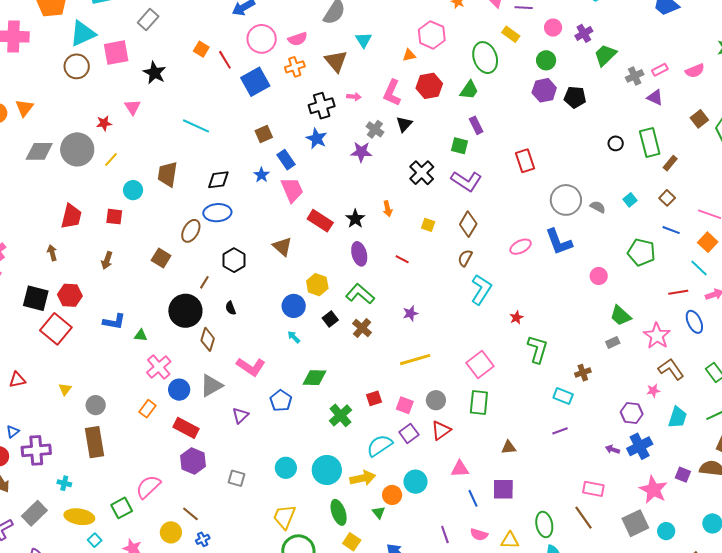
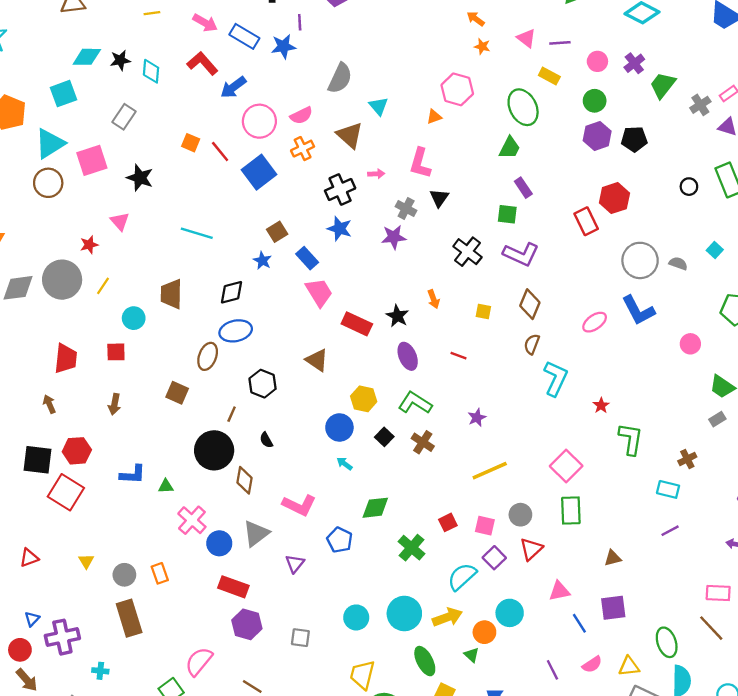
red hexagon: (429, 86) -> (614, 198), moved
blue star: (262, 175) -> (262, 261), moved
orange rectangle: (148, 409) -> (160, 573), moved, turned -48
pink semicircle: (479, 535) -> (592, 664), turned -42

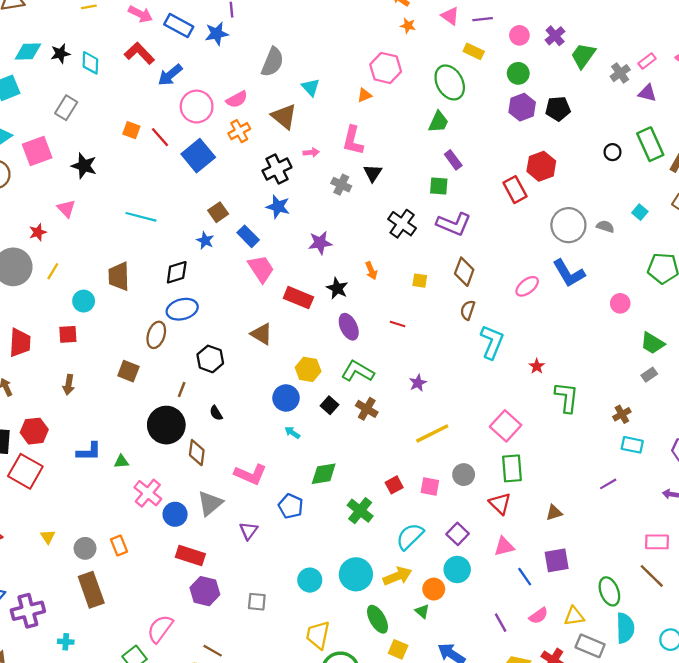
purple star: (394, 237) -> (320, 243), moved
cyan rectangle: (668, 489) -> (632, 445), moved
red triangle: (531, 549) -> (500, 504), moved, turned -30
purple square: (494, 558) -> (458, 534), moved

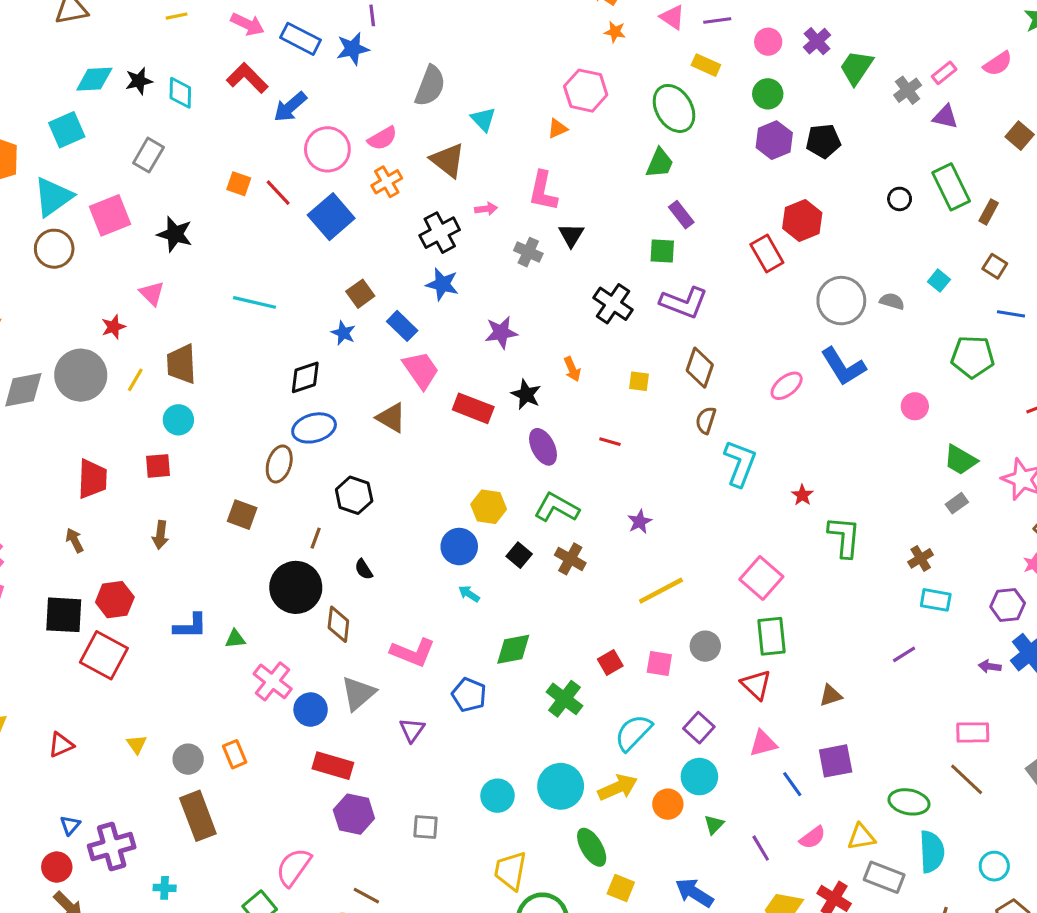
brown trapezoid: (119, 276) -> (181, 364), moved
brown triangle: (262, 334) -> (391, 418), moved
green ellipse: (609, 591) -> (909, 802), turned -56
green triangle: (422, 611) -> (714, 825), moved, turned 35

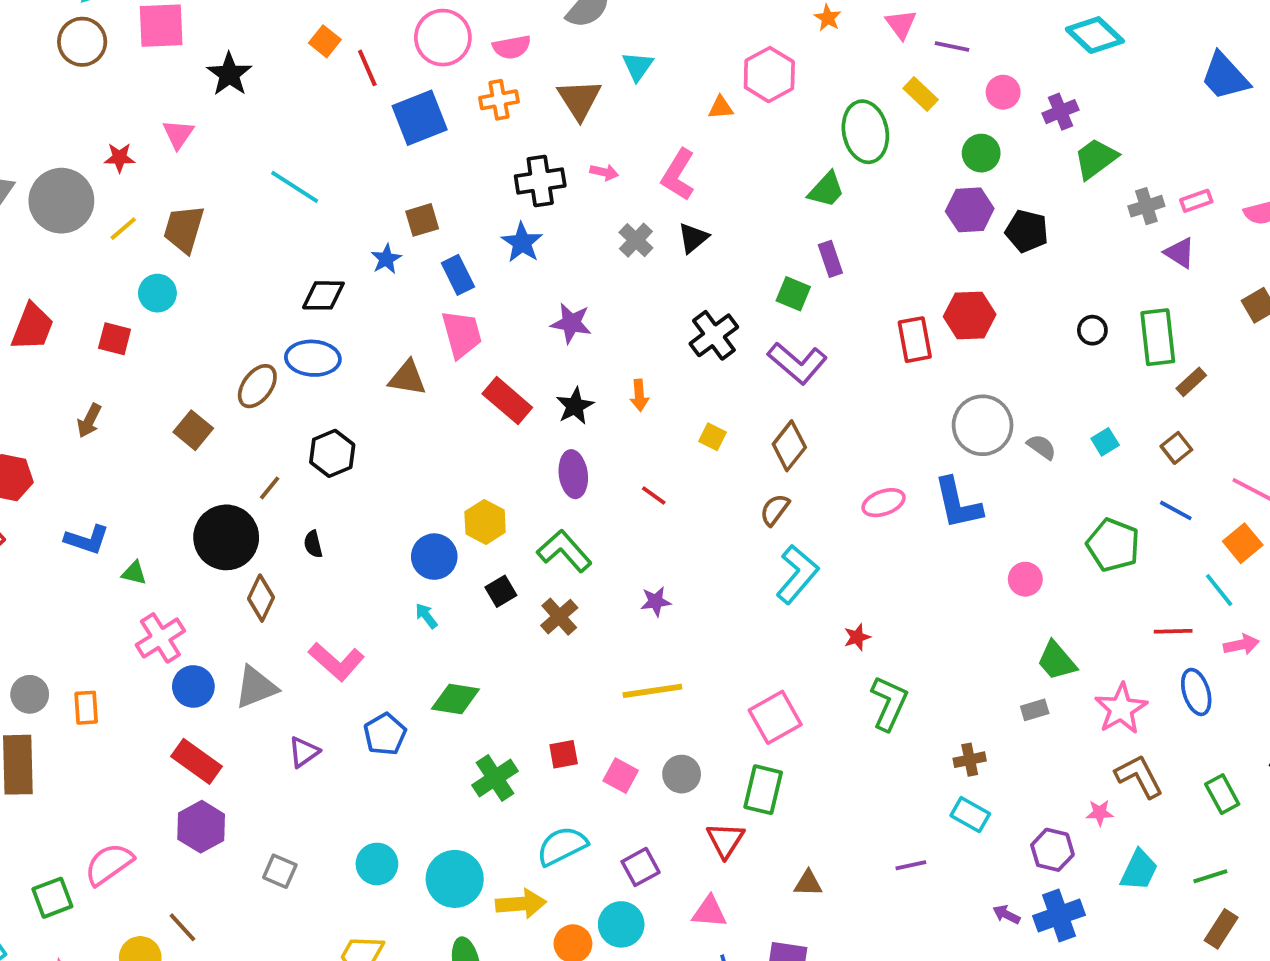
brown triangle: (391, 418) -> (407, 378), turned -40

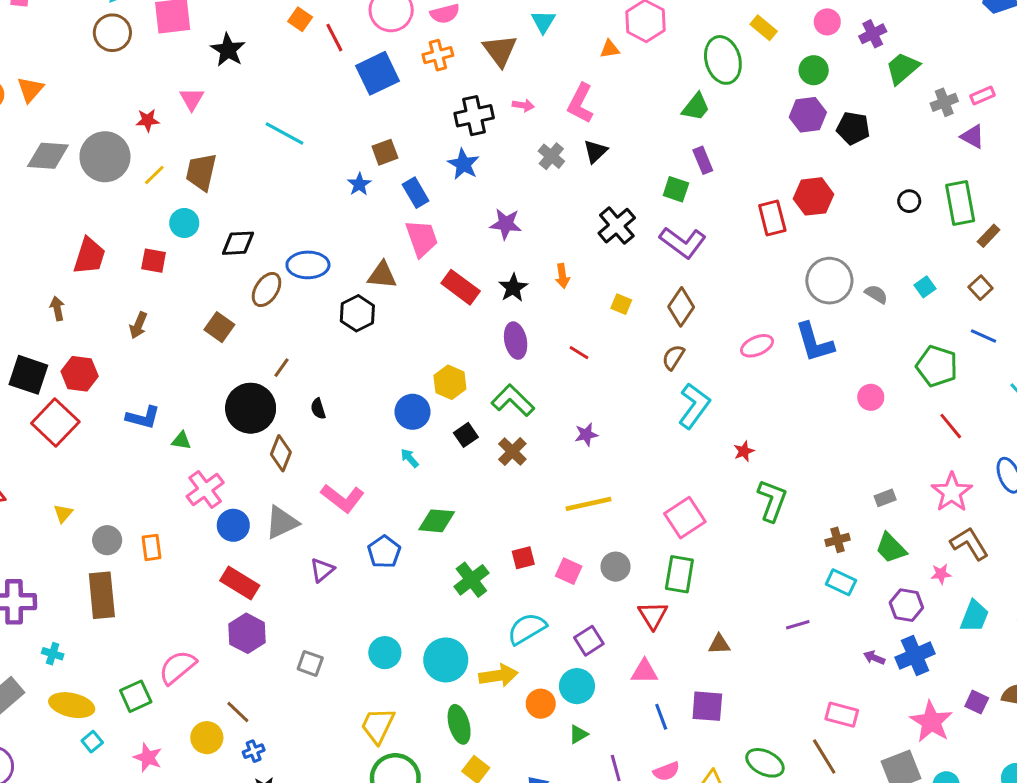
black diamond: (323, 295) -> (238, 243), moved
black hexagon: (332, 453) -> (357, 313), moved
red line: (1173, 631) -> (951, 426), moved, turned 56
green trapezoid: (1057, 661) -> (891, 548), moved

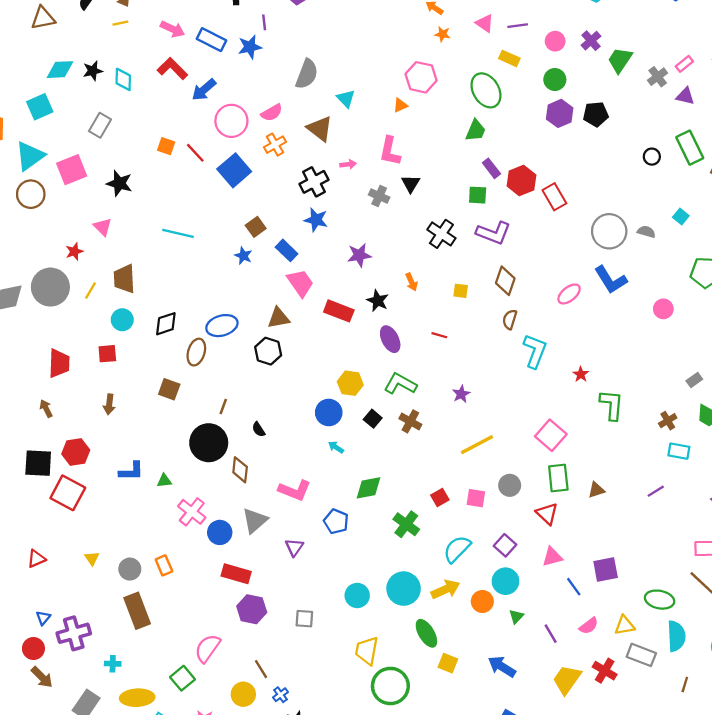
red hexagon: (813, 196) -> (521, 180), moved
brown triangle: (719, 644) -> (596, 490), moved
brown line: (238, 712) -> (261, 669), turned 30

